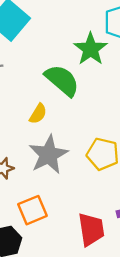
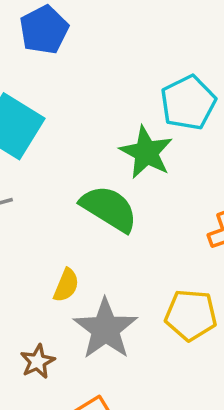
yellow semicircle: (38, 114) -> (66, 285), moved

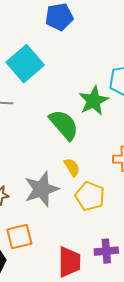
yellow semicircle: (66, 285) -> (72, 167), moved, turned -72

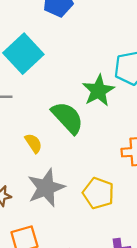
yellow semicircle: (72, 167) -> (33, 143), moved

